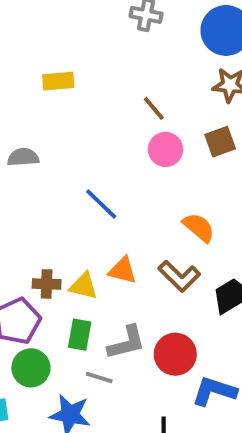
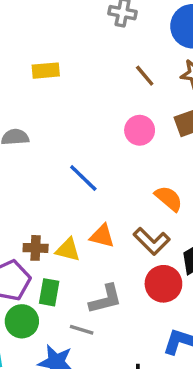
brown line: (154, 108) -> (145, 76), moved
green rectangle: (80, 335) -> (49, 292), moved
red circle: (175, 354) -> (163, 284), moved

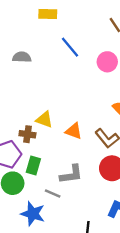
blue line: (83, 178) -> (70, 47), moved
yellow triangle: (68, 250) -> (44, 120), moved

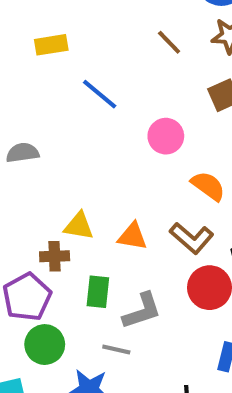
gray semicircle: (22, 57) -> (23, 153), moved
pink circle: (107, 62) -> (166, 136), moved
green rectangle: (33, 165) -> (98, 292), moved

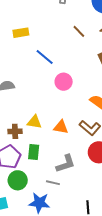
pink circle: (166, 136) -> (64, 82), moved
brown cross: (55, 256) -> (15, 131), moved
green rectangle: (98, 292) -> (34, 152), moved

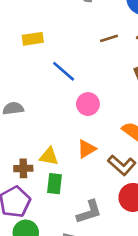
brown line: (79, 31) -> (109, 38), turned -64
orange triangle: (61, 127) -> (87, 149), moved, turned -42
green rectangle: (34, 152) -> (54, 184), moved

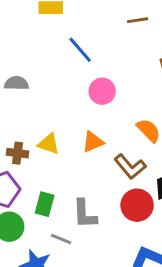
green rectangle: (54, 184) -> (45, 204), moved
gray L-shape: (89, 212) -> (85, 214), turned 96

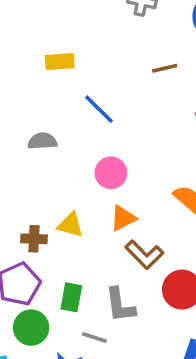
gray semicircle: (16, 83) -> (42, 141), moved
pink circle: (102, 91) -> (111, 173), moved
brown L-shape: (130, 167) -> (144, 255), moved

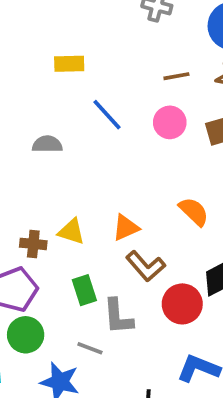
pink circle: (111, 173) -> (170, 122), moved
green rectangle: (71, 297) -> (84, 290), moved, turned -32

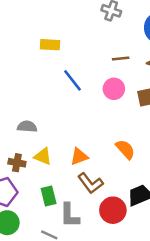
gray semicircle: (47, 144) -> (27, 127), moved

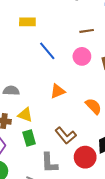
orange triangle: (79, 157) -> (58, 91), moved
green rectangle: (49, 196) -> (29, 138), moved

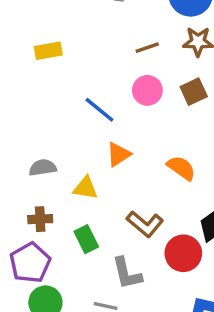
blue line: (47, 51) -> (99, 110), moved
yellow triangle: (25, 115) -> (85, 188), moved

